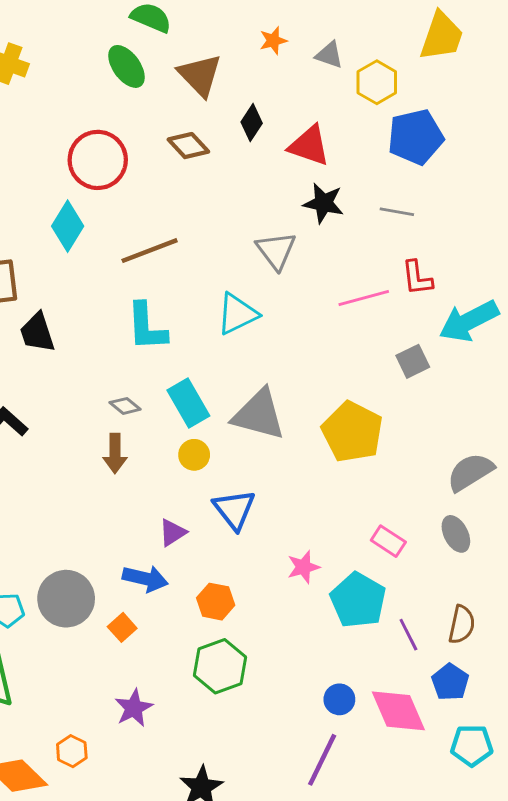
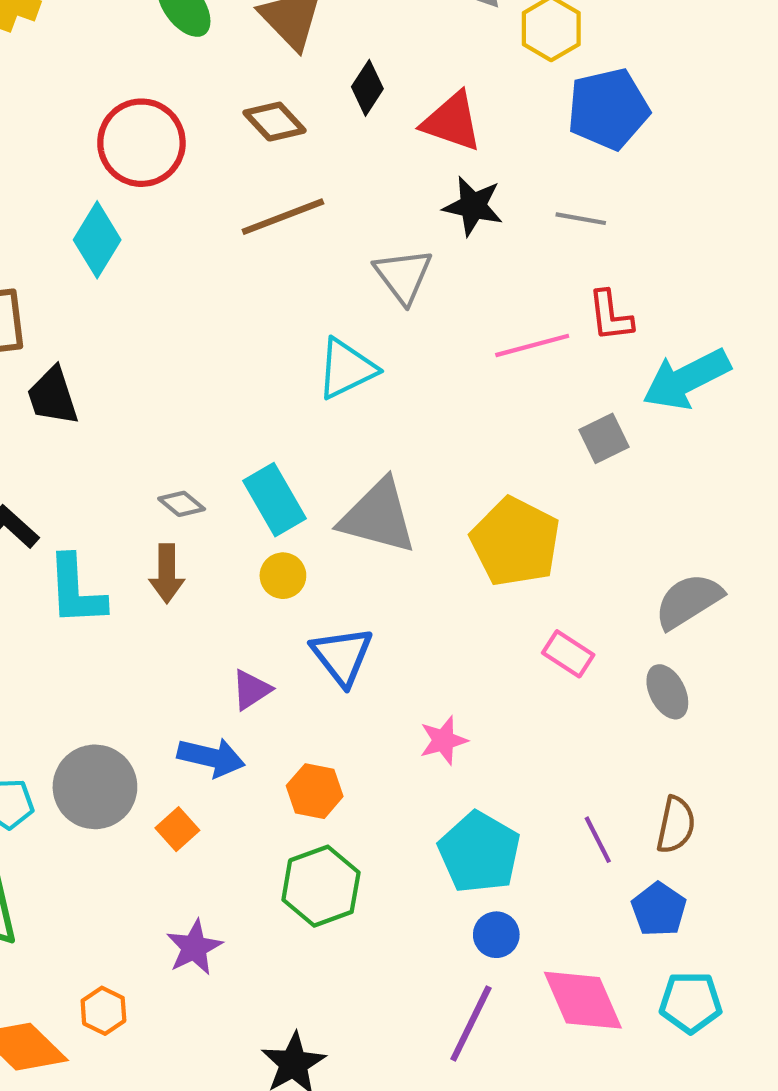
brown line: (150, 251) -> (283, 217), moved
cyan L-shape: (147, 327) -> (76, 590), moved
pink rectangle: (388, 541) -> (568, 654), moved
cyan pentagon: (358, 600) -> (479, 852), moved
pink diamond: (398, 711) -> (583, 1000), moved

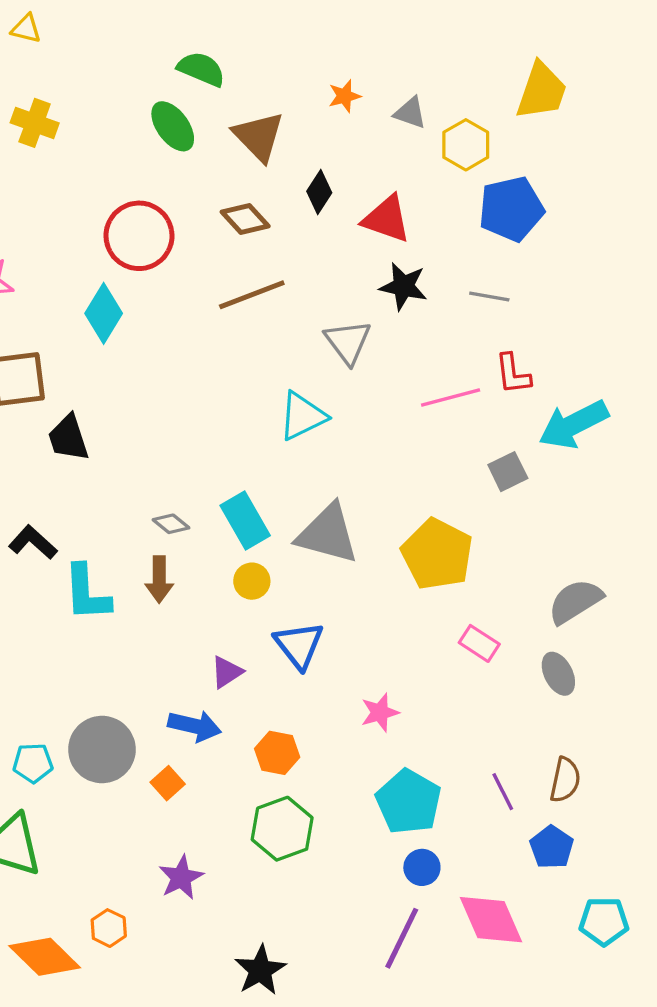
cyan pentagon: (691, 1002) -> (604, 921), moved

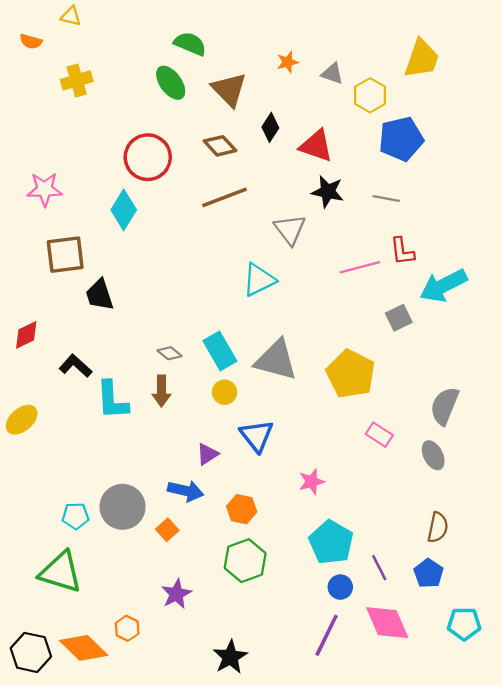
yellow cross: (35, 123) -> (77, 80), turned -36
gray semicircle: (575, 601) -> (445, 406), turned -36
purple line: (503, 792) -> (379, 568), moved

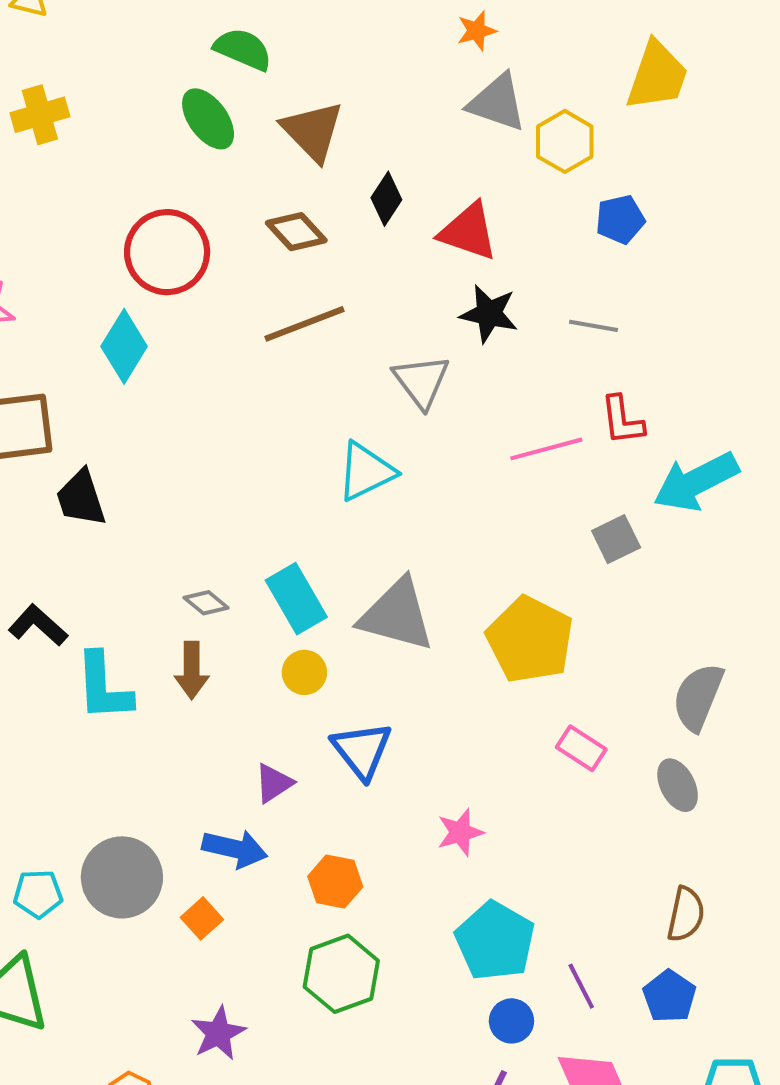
orange star: (288, 62) -> (477, 31), moved
gray triangle: (332, 74) -> (497, 102), size x1.5
blue pentagon: (401, 139) -> (620, 219), size x0.6

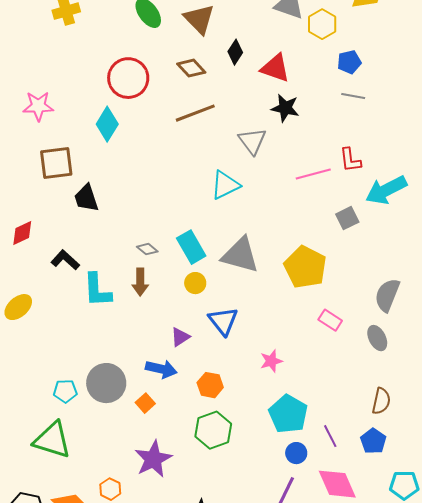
gray line: (594, 326) -> (353, 96), moved
purple star: (218, 1033) -> (153, 459), size x1.4

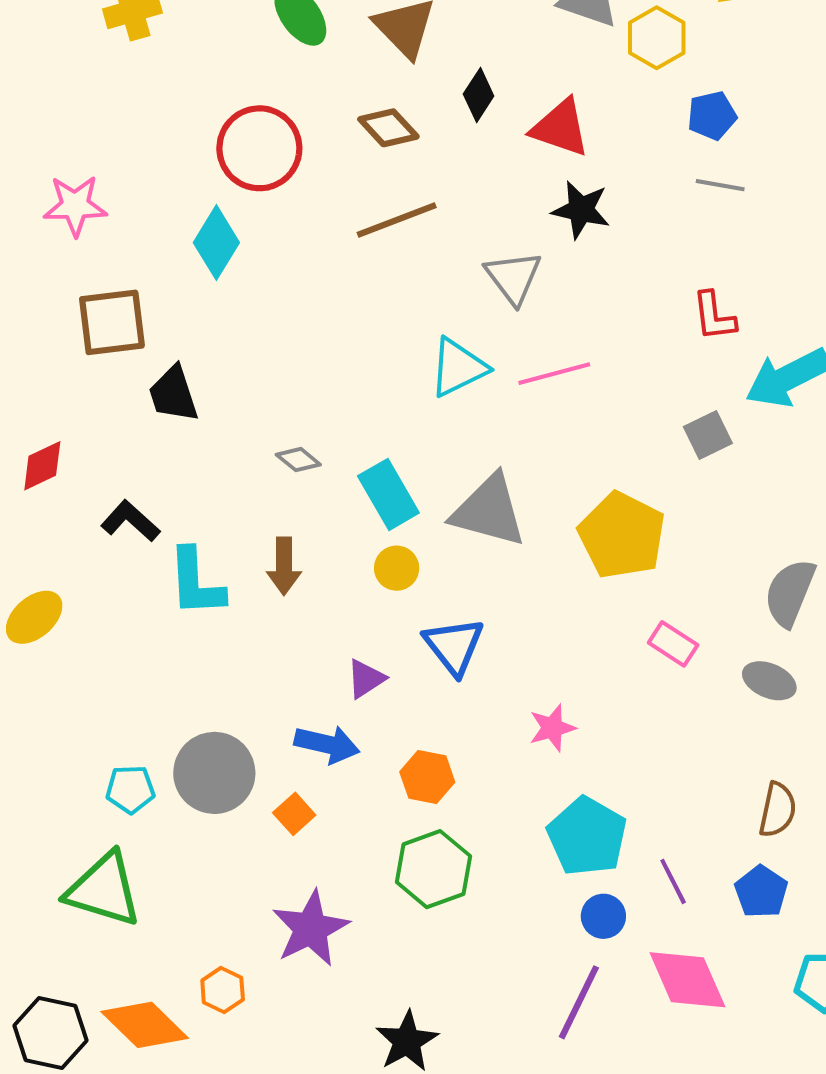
pink line: (313, 174) -> (554, 374), moved
gray diamond: (147, 249) -> (298, 460), moved
gray ellipse: (377, 338) -> (769, 681), turned -40

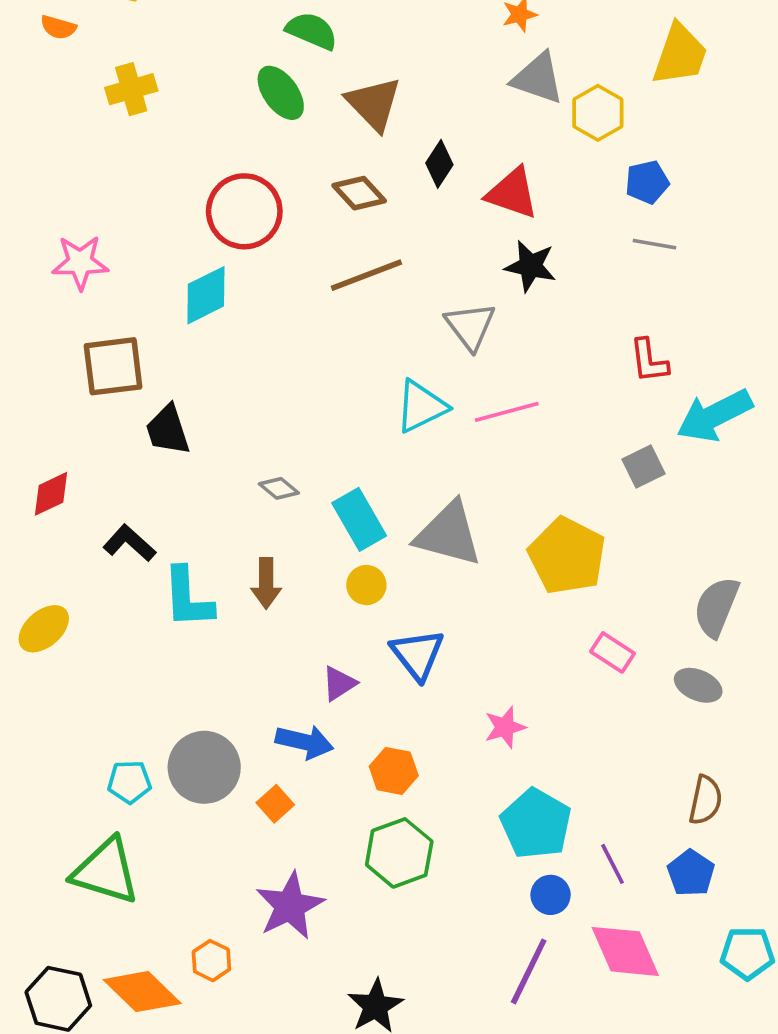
cyan diamond: (216, 243) -> (206, 295), turned 32

